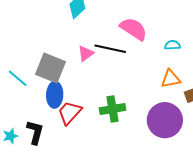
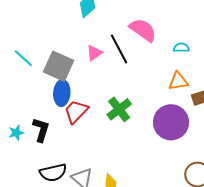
black line: (110, 49) -> (119, 49), turned 48
cyan line: (18, 78) -> (23, 58), moved
green cross: (113, 109) -> (119, 109), turned -30

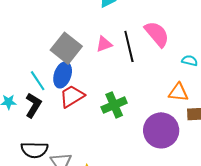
cyan line: (23, 58) -> (38, 81), moved

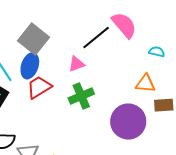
pink triangle: (104, 44) -> (76, 64), moved
black line: (129, 46) -> (96, 37), turned 64

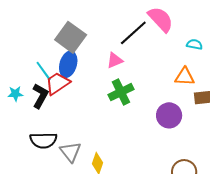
red trapezoid: (39, 87) -> (57, 83), moved
purple circle: (128, 122) -> (169, 115), size x0.7

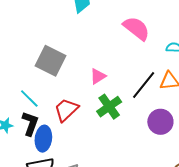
black line: (133, 33) -> (144, 85), moved
blue ellipse: (68, 64) -> (43, 139), moved
red trapezoid: (57, 83) -> (66, 110), moved

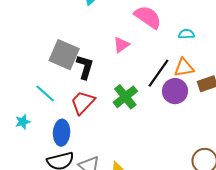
pink triangle: (98, 76) -> (121, 45), moved
purple circle: (160, 122) -> (175, 91), moved
black L-shape: (30, 124) -> (85, 67), moved

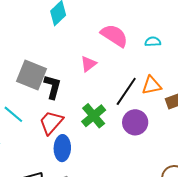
cyan semicircle: (186, 34) -> (153, 42), moved
purple circle: (175, 91) -> (135, 122), moved
blue ellipse: (62, 133) -> (62, 148), moved

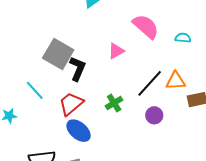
green cross: (94, 116) -> (114, 103), size x0.7
purple circle: (135, 122) -> (154, 115), size x0.7
blue ellipse: (62, 148) -> (79, 131), turned -60

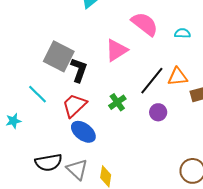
pink triangle: (116, 51) -> (117, 50), size x1.4

